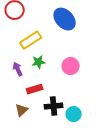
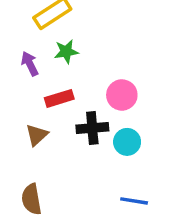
pink circle: (71, 66) -> (122, 95), moved

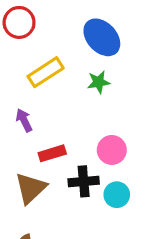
green star: (66, 52) -> (99, 82), moved
brown triangle: (37, 135) -> (31, 188), size x1.5

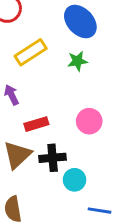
black cross: (84, 181) -> (53, 158), moved
cyan circle: (117, 195) -> (75, 180), moved

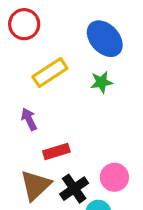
pink circle: (89, 121) -> (114, 177), moved
black cross: (53, 158) -> (74, 189), turned -30

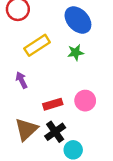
red rectangle: (56, 151) -> (53, 104), moved
pink circle: (114, 177) -> (85, 101), moved

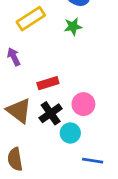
pink circle: (85, 101) -> (83, 104), moved
brown triangle: (26, 129) -> (19, 111), turned -40

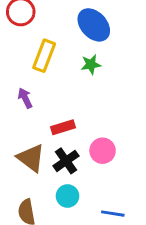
yellow rectangle: (31, 19) -> (44, 56), turned -36
cyan circle: (70, 133) -> (67, 196), moved

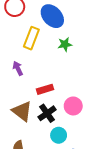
blue ellipse: (94, 25) -> (52, 16), moved
cyan circle: (67, 196) -> (59, 135), moved

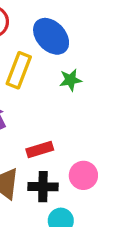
black cross: (47, 113) -> (43, 187), turned 36

